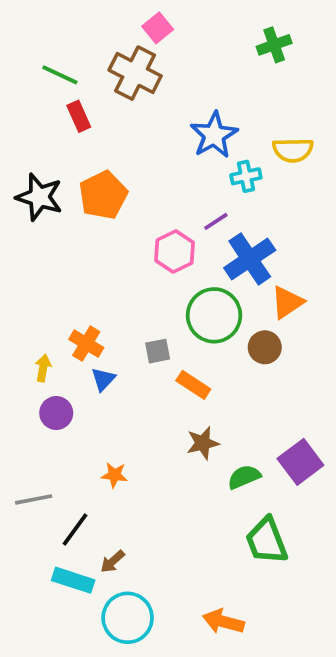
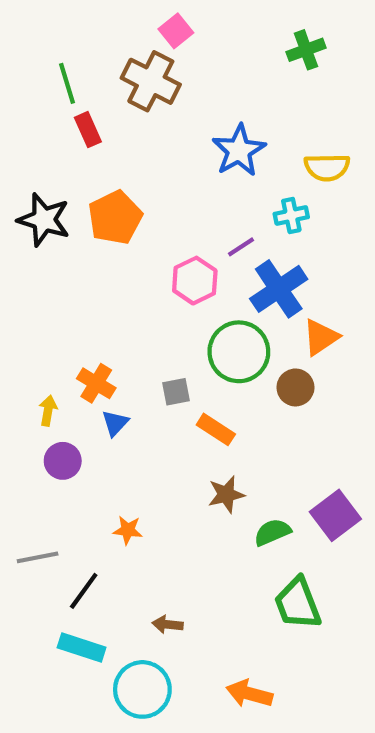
green line: (60, 75) -> (67, 83), turned 48
cyan cross: (246, 176) -> (291, 216), moved
brown arrow: (113, 561) -> (168, 624), moved, turned 48

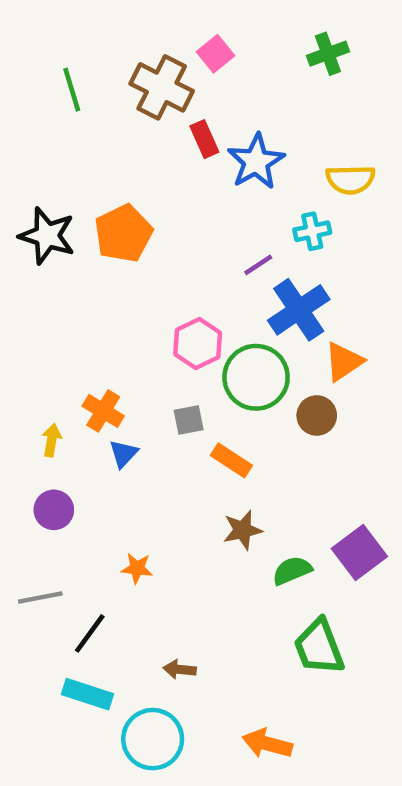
pink square: (176, 31) -> (216, 54), moved
red rectangle: (88, 130) -> (204, 139), moved
pink hexagon: (195, 281) -> (198, 344), moved
purple circle: (63, 461) -> (54, 510), moved

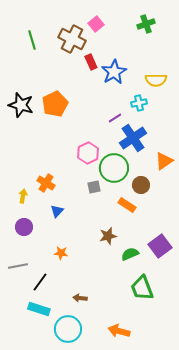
orange triangle: (344, 362) -> (164, 161), moved
gray square: (189, 420) -> (94, 187), moved
blue triangle: (123, 454) -> (57, 211), moved
orange rectangle: (231, 460) -> (127, 205), moved

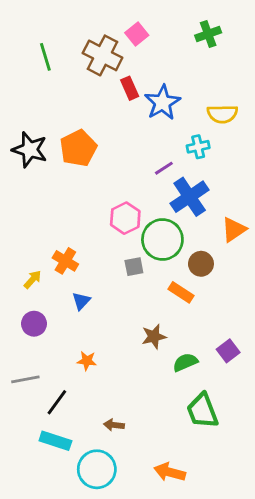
yellow arrow: (23, 196) -> (33, 279), turned 32
purple square: (160, 246) -> (228, 351), size x0.7

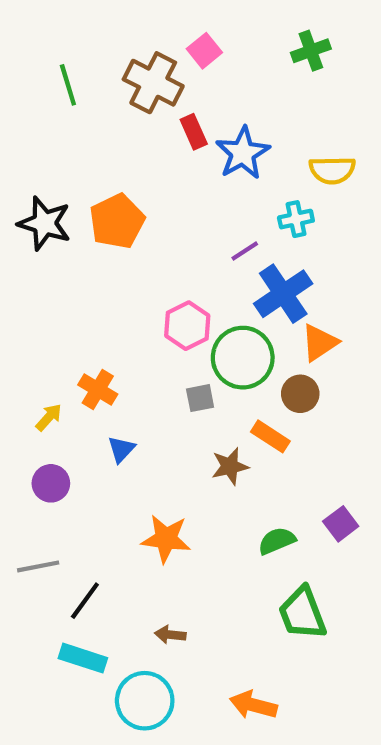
orange triangle: (234, 230) -> (319, 343), moved
brown star: (154, 337) -> (230, 466), moved
orange star: (87, 361) -> (166, 539), moved, size x1.6

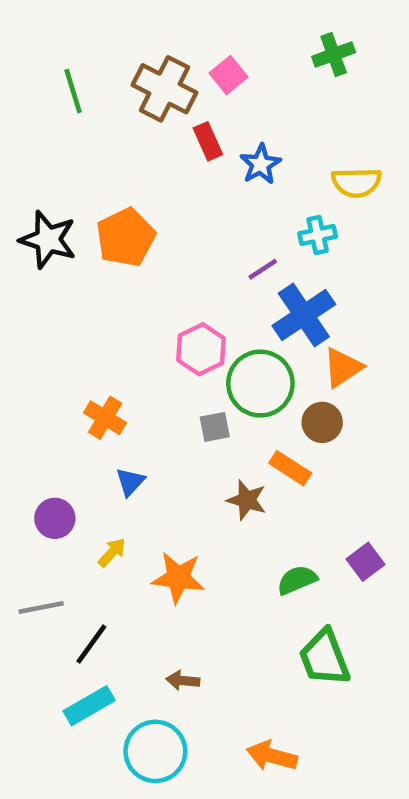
pink square: (204, 51) -> (228, 75), moved
blue star: (243, 153) -> (260, 164), size x0.7
yellow arrow: (49, 417) -> (112, 553), moved
brown star: (230, 466) -> (247, 500), turned 30
cyan rectangle: (83, 658) -> (89, 706), turned -48

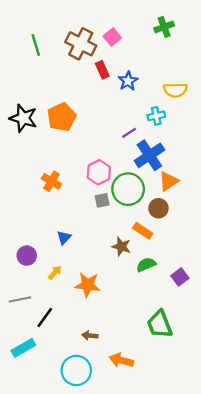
orange cross: (105, 418) -> (51, 181), moved
gray square: (215, 427) -> (102, 200), moved
green semicircle: (297, 580) -> (146, 265), moved
cyan rectangle: (89, 706) -> (23, 348), moved
orange arrow: (272, 756) -> (121, 360), moved

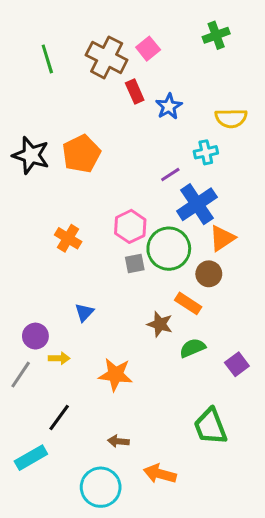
yellow arrow: (55, 272) -> (59, 358), moved, turned 49
gray line: (20, 299) -> (21, 375), moved, turned -45

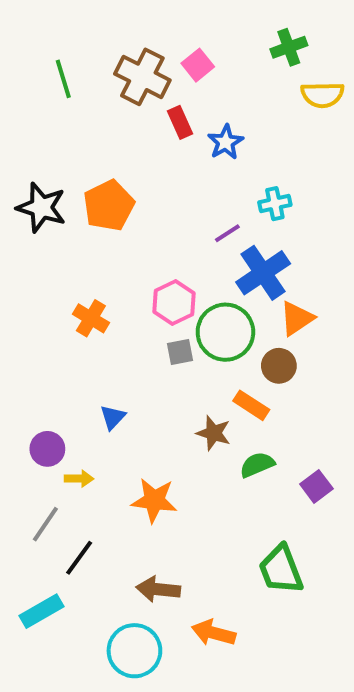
yellow semicircle: (231, 118) -> (322, 95), moved
gray line: (21, 375) -> (45, 524), moved
brown arrow: (118, 441) -> (158, 589), size x1.5

